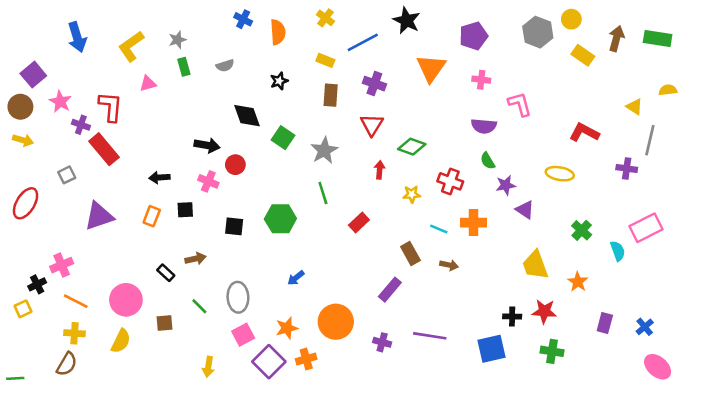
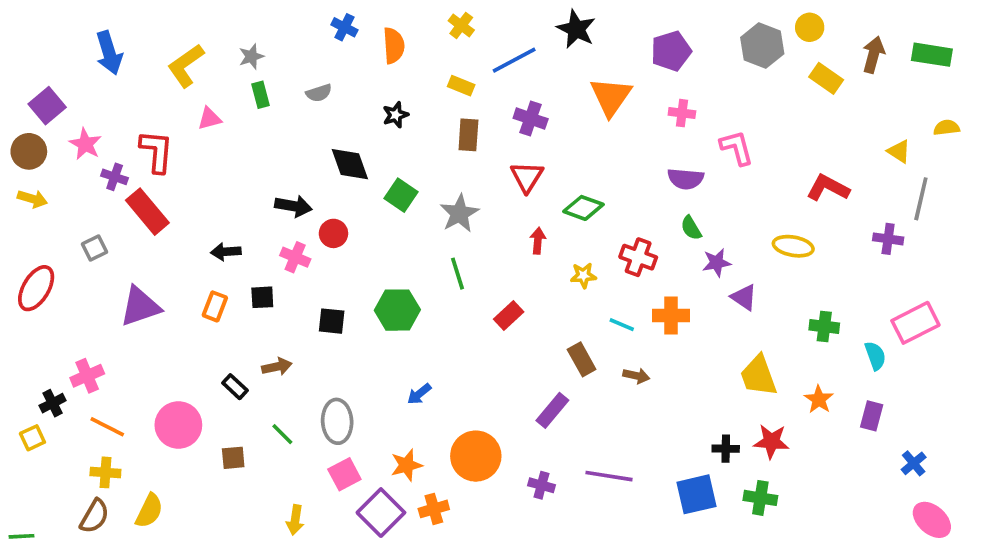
green cross: (582, 230) -> (824, 326), turned -36
purple rectangle: (605, 323) -> (872, 416), moved
yellow semicircle: (121, 341) -> (149, 511), moved
green cross: (552, 351) -> (760, 498), moved

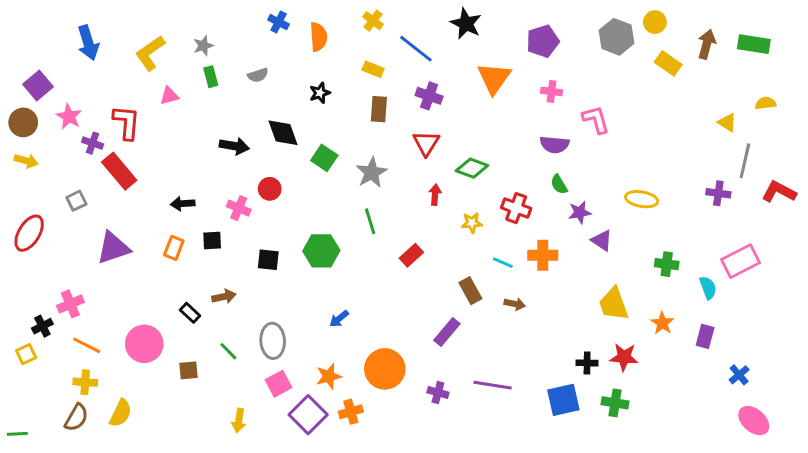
blue line: (514, 60) -> (416, 49), turned 66
red L-shape: (828, 188) -> (779, 192), moved
black arrow: (293, 206) -> (234, 146), moved

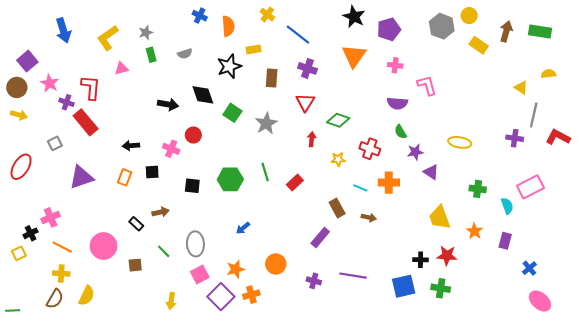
black star: (466, 24) -> (354, 17), moved
yellow rectangle: (373, 69) -> (254, 49), moved, turned -32
black star: (320, 93) -> (229, 66), size x1.6
green line: (370, 221) -> (265, 172), moved
orange circle: (385, 369) -> (276, 264), size x0.7

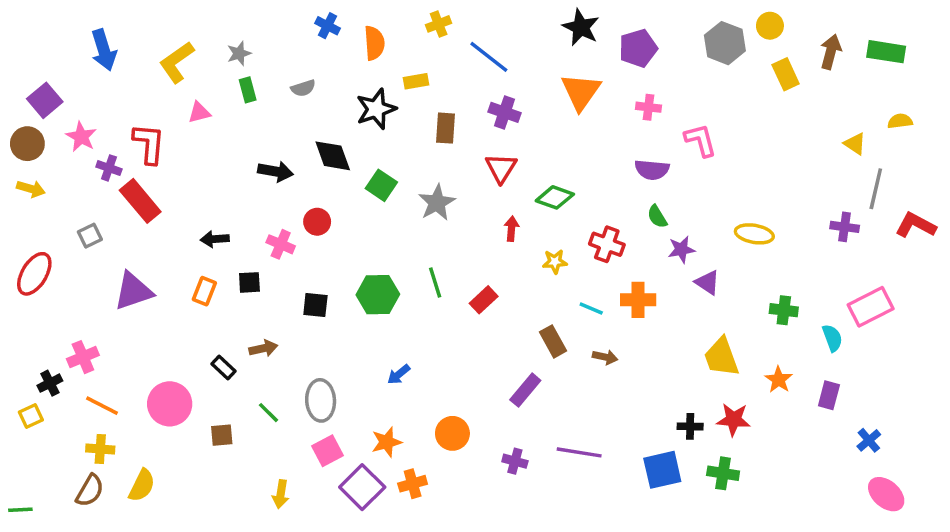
yellow cross: (267, 15) -> (439, 24), turned 32
yellow rectangle: (479, 45) -> (786, 74), turned 30

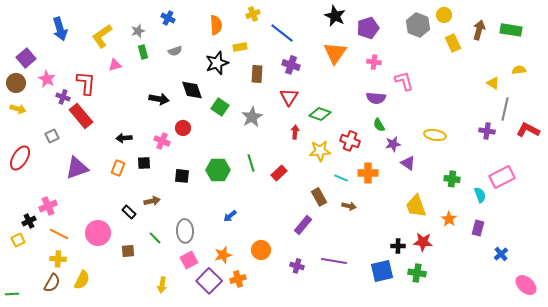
blue cross: (328, 26) -> (168, 18), moved
yellow star: (555, 262) -> (320, 151), size x1.5
pink ellipse: (886, 494) -> (526, 285), moved

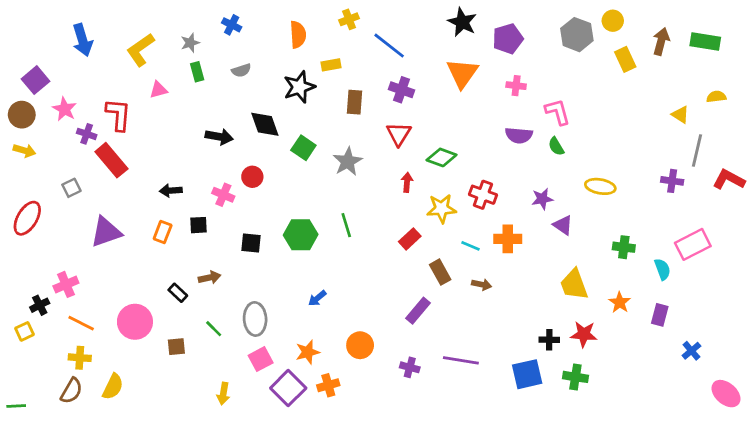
green semicircle: (379, 125) -> (556, 146), moved
red rectangle: (279, 173) -> (410, 239), moved

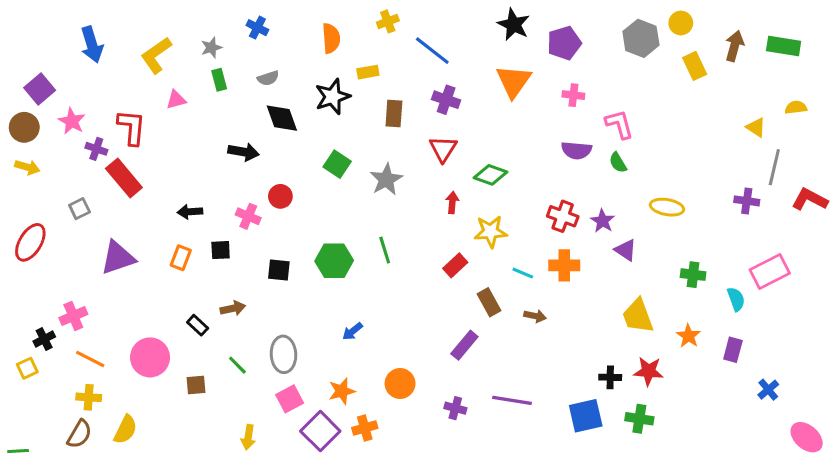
black diamond: (265, 124) -> (282, 118), moved
red cross: (483, 195) -> (563, 216), moved
purple star: (542, 199) -> (603, 221), turned -30

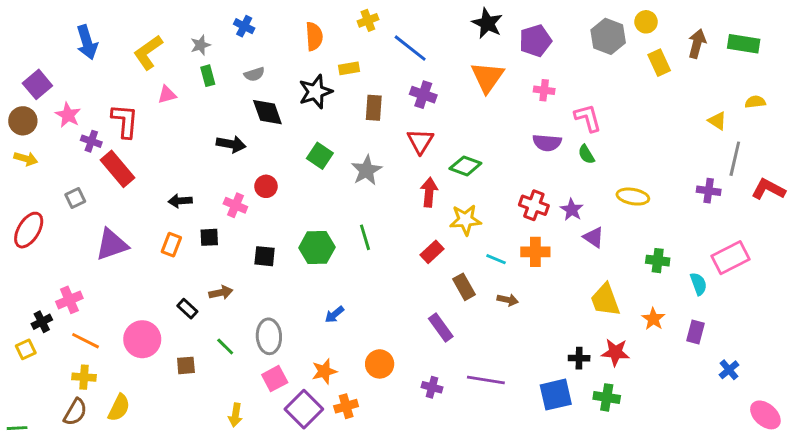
red arrow: (452, 202) -> (429, 192), size x1.4
purple rectangle: (464, 345) -> (441, 328), turned -76

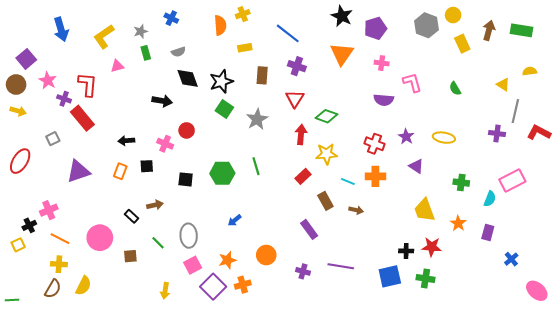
yellow cross: (368, 20) -> (243, 14), moved
black star: (316, 92) -> (221, 81), moved
green semicircle: (586, 154) -> (455, 89), moved
purple star: (572, 210) -> (406, 137), moved
cyan semicircle: (698, 284) -> (490, 199), turned 42

